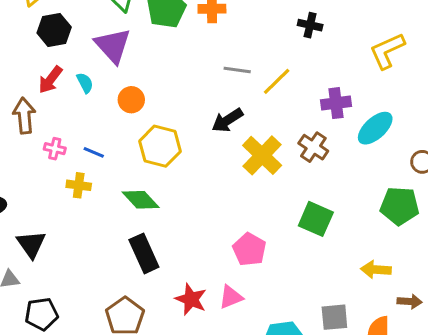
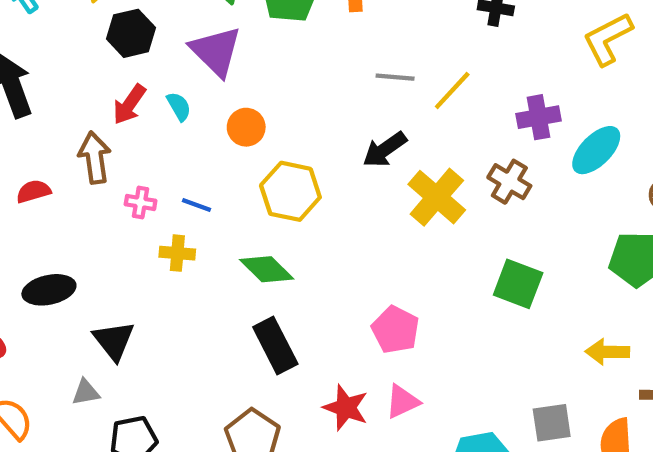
pink pentagon: (249, 249) -> (395, 330), moved

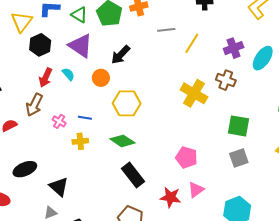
gray line: (395, 77) -> (166, 30), moved
black arrow: (385, 150) -> (121, 55), moved
brown arrow: (95, 158) -> (34, 105), turned -135
pink cross: (141, 203) -> (59, 121), turned 32
gray square: (552, 423) -> (239, 158), moved

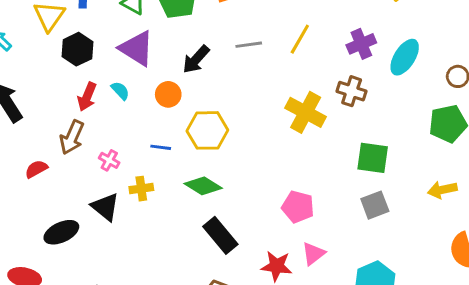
gray line: (166, 30) -> (249, 45), moved
blue line: (85, 118) -> (161, 147), moved
black triangle: (59, 187) -> (105, 207), moved

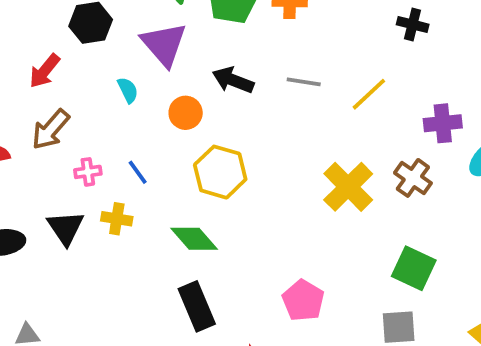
black arrow: (196, 59) -> (233, 80), turned 52
red arrow: (87, 97) -> (45, 71), moved
blue line: (161, 147) -> (138, 172), moved, turned 30
pink cross: (109, 160) -> (88, 172), turned 36

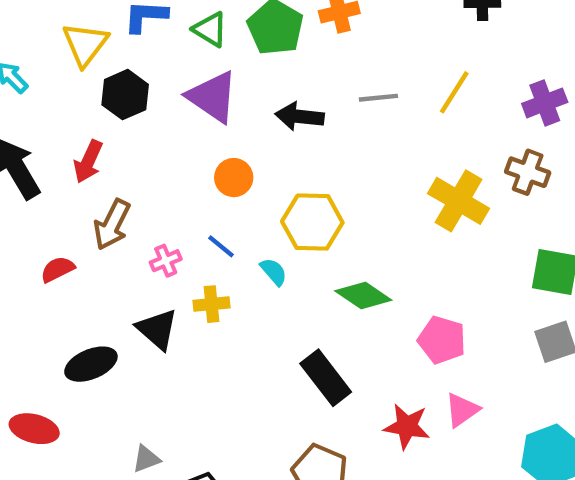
cyan semicircle: (128, 90) -> (274, 272), moved
orange circle: (186, 113) -> (234, 178), moved
green diamond: (194, 239) -> (363, 295), moved

